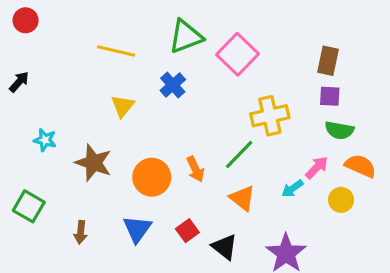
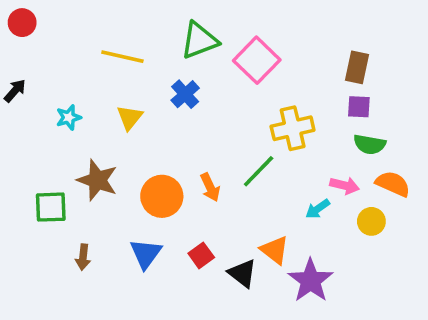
cyan star: (45, 140) -> (69, 117), moved, turned -30
pink arrow: (317, 168) -> (345, 186), turned 60
orange triangle: (242, 198) -> (275, 250), moved
green square: (29, 206) -> (51, 207), moved, turned -32

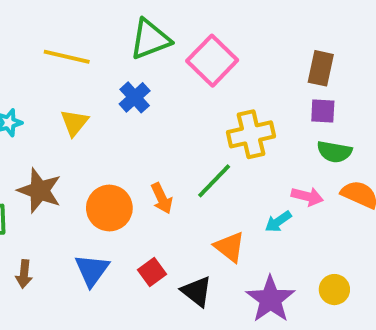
yellow circle: (371, 221) -> (334, 290), moved
orange triangle: (275, 250) -> (230, 247), moved

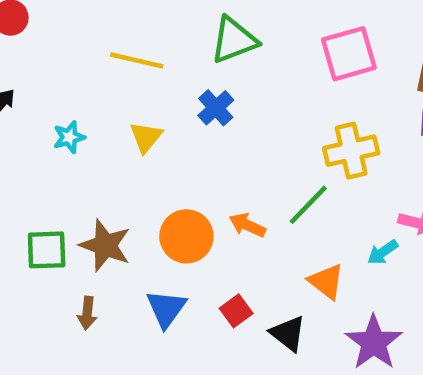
pink square: (212, 61) -> (349, 54), moved, turned 30
brown star: (40, 191) -> (105, 245), moved
orange arrow: (162, 198) -> (247, 225), turned 140

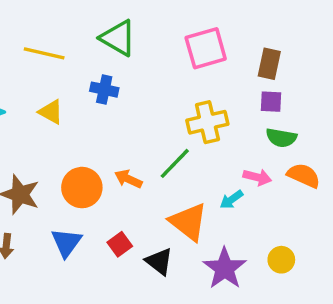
green triangle: (234, 40) -> (118, 38), turned 51
blue cross: (216, 108) -> (104, 90), turned -36
yellow triangle: (146, 137) -> (51, 112), turned -40
orange triangle: (326, 282) -> (188, 222), size x1.4

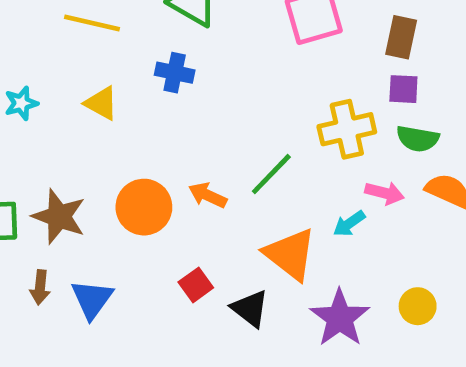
yellow cross: (207, 122) -> (347, 129), moved
blue triangle: (66, 243) -> (92, 299), moved

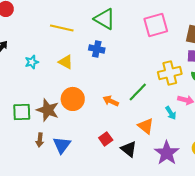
orange circle: (144, 207) -> (73, 99), moved
cyan arrow: (349, 224) -> (171, 113), turned -88
orange triangle: (290, 254) -> (146, 126), size x0.7

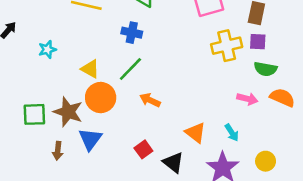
yellow triangle: (66, 62) -> (90, 69), moved
yellow cross: (170, 73) -> (227, 46), moved
green line: (138, 92) -> (130, 69), moved
cyan arrow: (171, 113) -> (232, 133), moved
blue triangle: (62, 145) -> (90, 139), moved

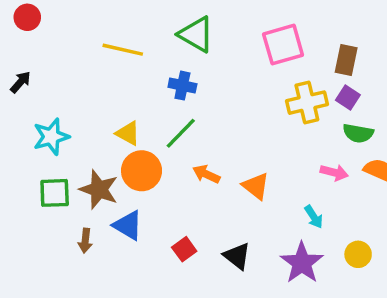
purple square: (258, 42) -> (348, 97), turned 30
cyan star: (47, 49) -> (51, 137), moved, size x1.5
orange triangle: (195, 133) -> (256, 186), moved
blue triangle: (90, 139) -> (128, 225), turned -35
red square: (143, 149) -> (184, 249), moved

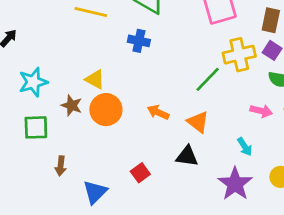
green line: (181, 133) -> (208, 79), moved
brown star: (99, 190) -> (72, 105), moved, size x0.7
blue triangle: (128, 225) -> (95, 192), moved, turned 44
black triangle: (237, 256) -> (187, 156), moved, turned -30

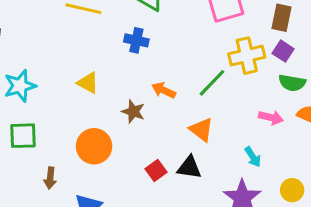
brown star: (72, 105) -> (133, 111), moved
orange circle: (106, 110) -> (94, 146), moved
orange arrow: (158, 112) -> (164, 90), moved
red square: (140, 173) -> (156, 170), moved

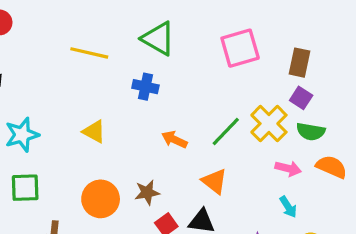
yellow cross: (247, 56) -> (269, 124), moved, turned -32
brown star: (133, 111) -> (147, 192), moved, turned -30
cyan arrow: (253, 157) -> (288, 207), moved

